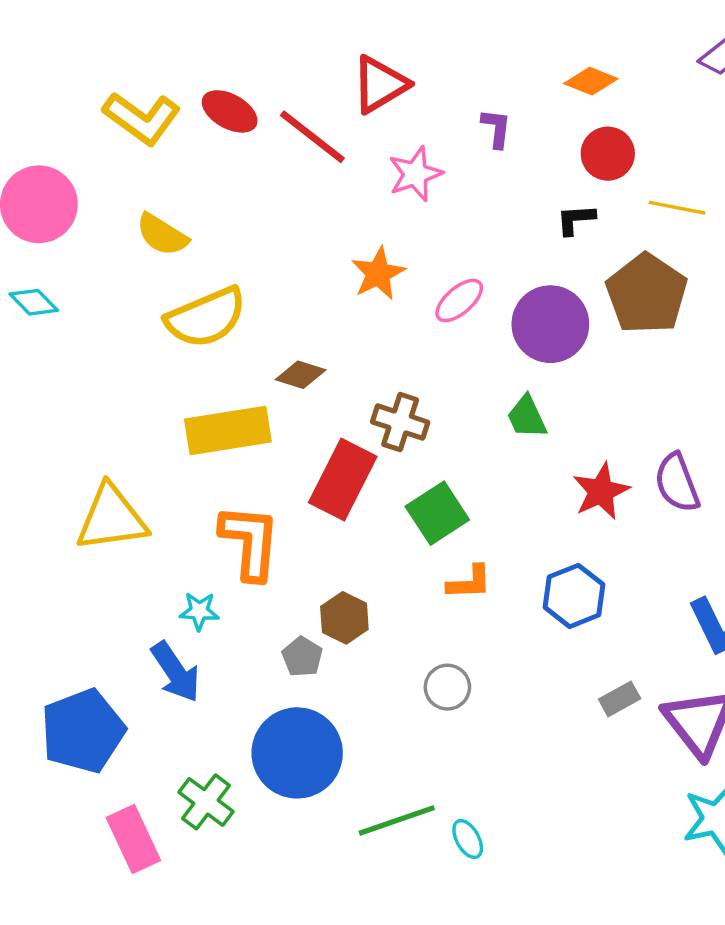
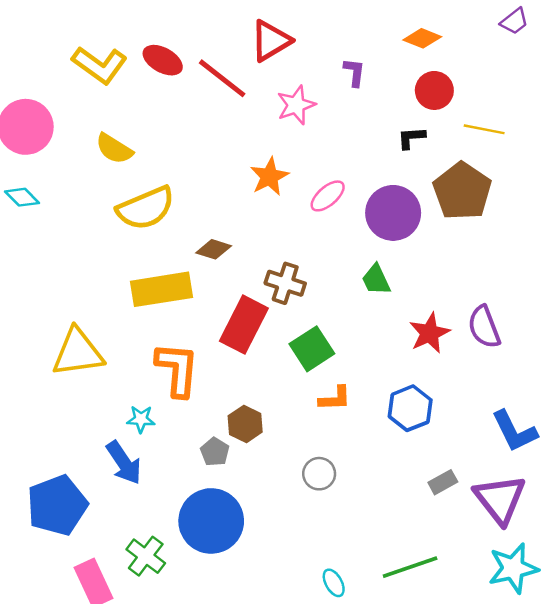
green line: (397, 820) -> (410, 567), moved

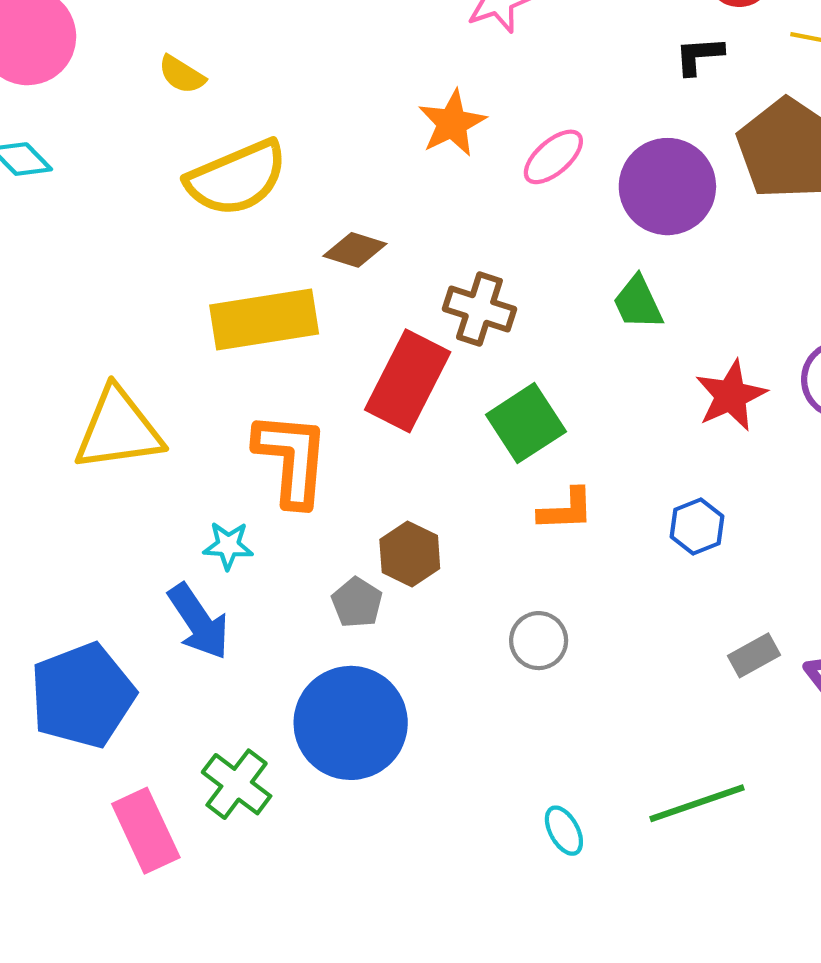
yellow semicircle: (114, 149) -> (182, 75), size x0.7
blue hexagon: (410, 408) -> (697, 527), size x0.7

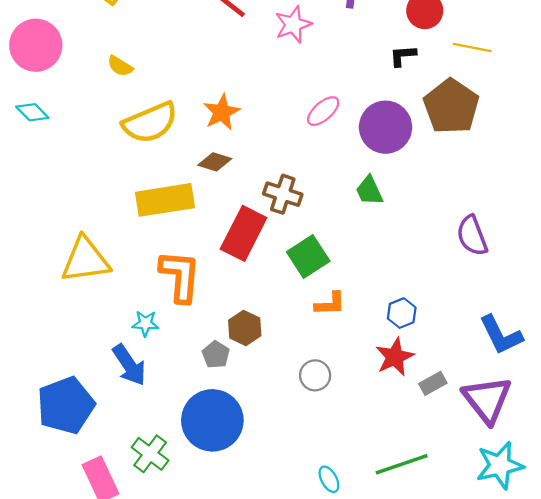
orange star: (452, 123) -> (222, 112), moved
red star: (731, 396) -> (395, 357), moved

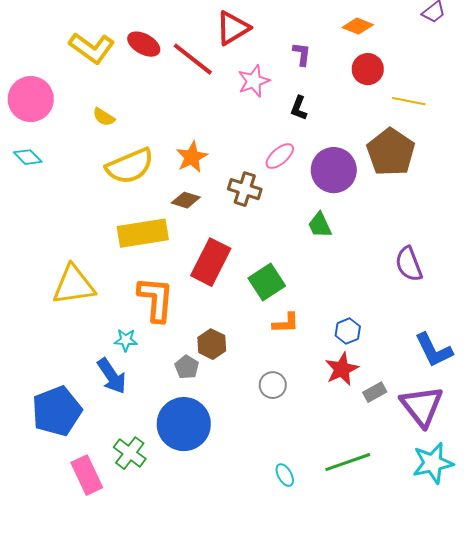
black L-shape: (403, 56) -> (299, 108), moved, turned -65
brown cross: (283, 194) -> (245, 189), moved

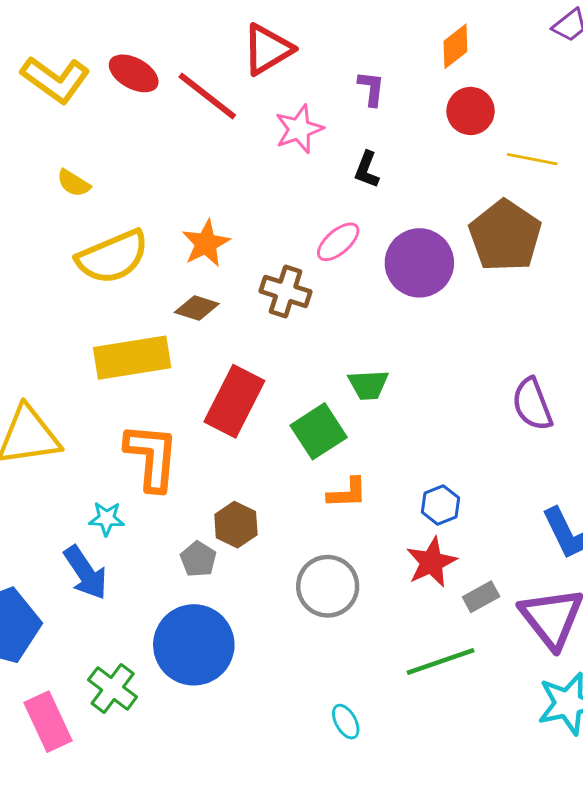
orange diamond: (358, 26) -> (455, 46), turned -60
green trapezoid: (320, 225) -> (368, 385), moved, turned -68
gray circle: (273, 385) -> (328, 586), size x1.5
green line: (348, 462) -> (440, 661), moved

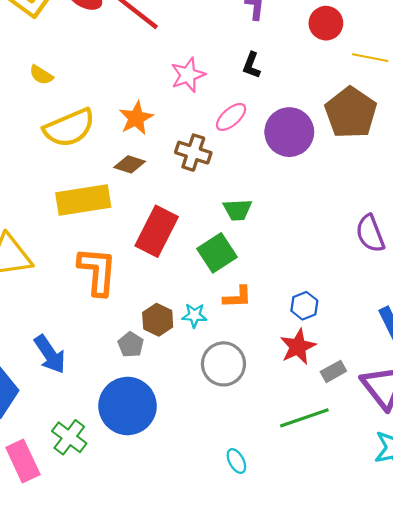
pink star: (299, 129) -> (188, 75), moved
green trapezoid: (368, 385) -> (238, 210), moved
cyan star: (107, 519) -> (194, 315), moved

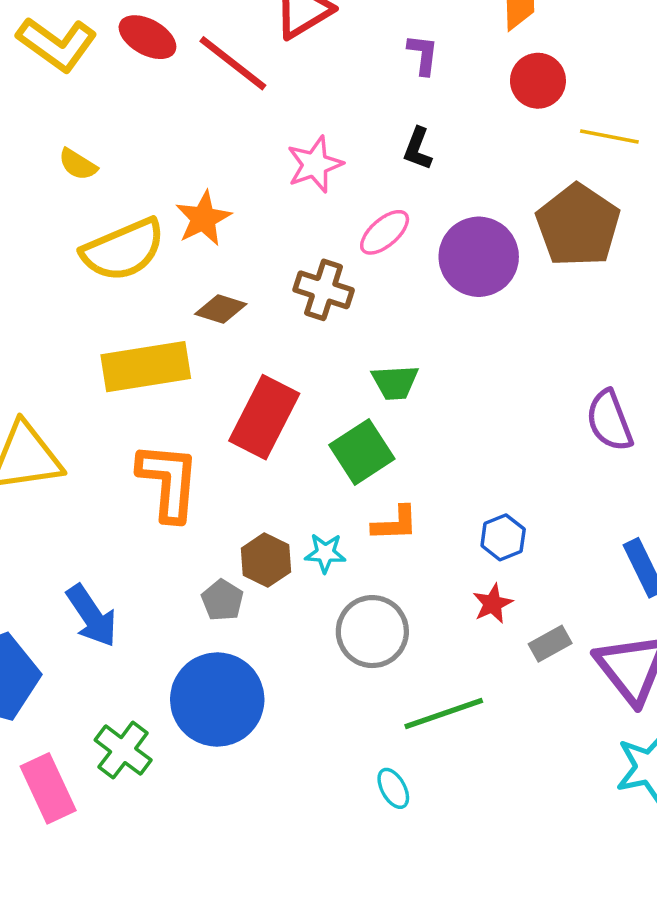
orange star: (136, 118) -> (203, 218), moved
red star: (298, 347) -> (493, 604), size x0.7
green line: (304, 418) -> (444, 713), moved

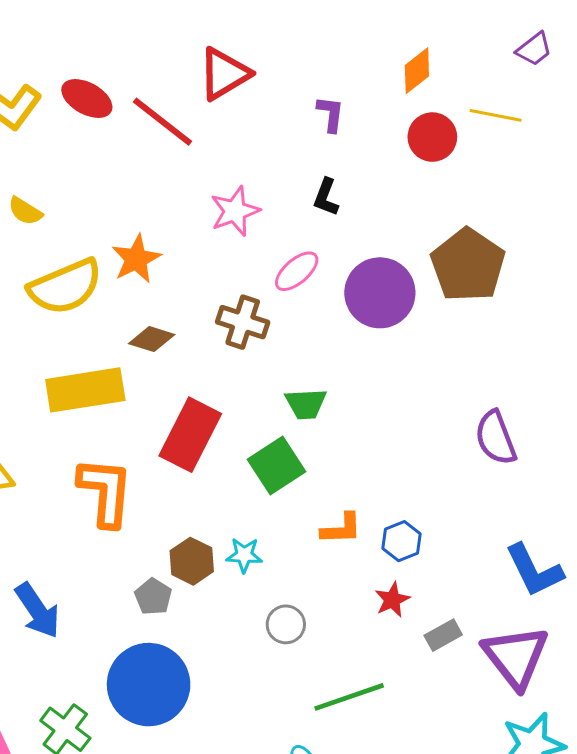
yellow line: (609, 136) -> (496, 115), moved
orange L-shape: (395, 523) -> (341, 529), moved
gray circle: (372, 632) -> (286, 624), size x0.6

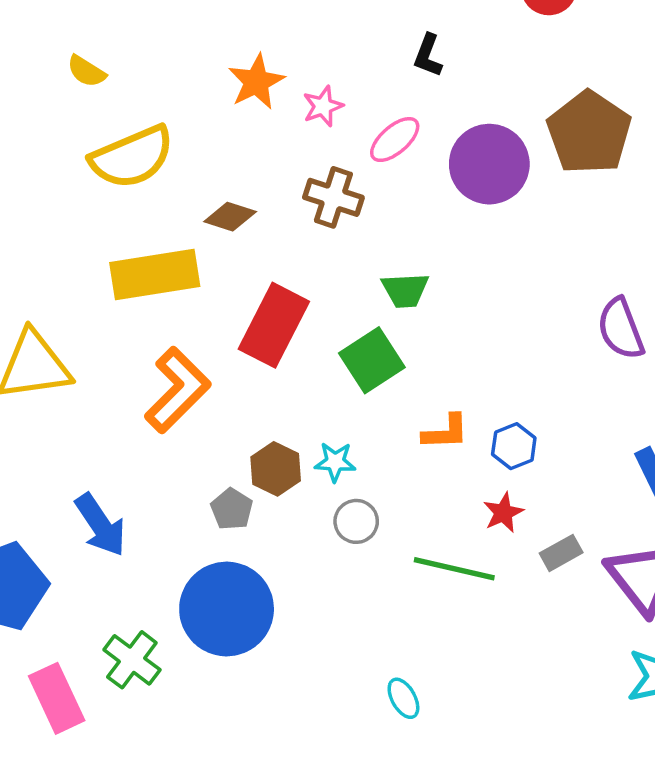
pink star: (235, 211) -> (323, 106), moved, size x0.7
orange star: (136, 259) -> (256, 82), moved
orange L-shape: (105, 492) -> (178, 390), turned 40
gray circle: (286, 624) -> (356, 521), moved
green line: (349, 697) -> (454, 569), moved, turned 32

